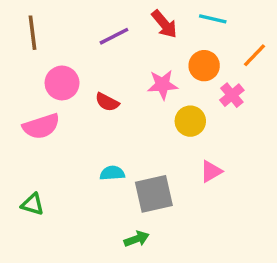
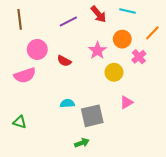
pink star: (163, 85) -> (97, 50), turned -30

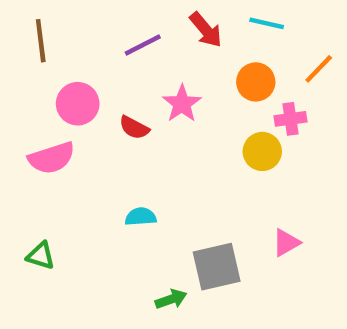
pink star: (97, 50) -> (182, 104), moved
pink cross: (139, 57) -> (291, 119), turned 32
yellow circle: (114, 72) -> (262, 151), moved
pink triangle: (126, 102) -> (286, 243), moved
gray square: (92, 116) -> (217, 267), moved

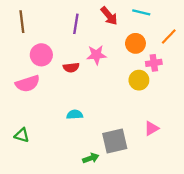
purple line: (143, 45) -> (76, 24), turned -54
pink star: (182, 104) -> (96, 55), turned 30
red semicircle: (134, 128) -> (71, 67), turned -35

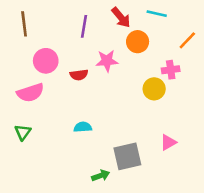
orange circle: (135, 43) -> (138, 42), moved
green triangle: (22, 135) -> (23, 132), moved, turned 49

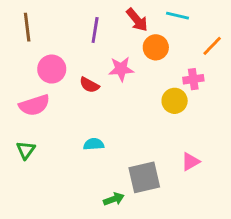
red semicircle: (79, 75) -> (89, 85), turned 36

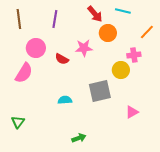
purple line: (95, 30) -> (55, 19), moved
pink semicircle: (34, 105) -> (24, 73), turned -40
green triangle: (26, 150) -> (18, 122), moved
gray square: (144, 177) -> (100, 91), moved

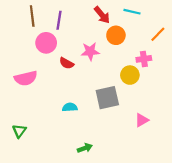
brown line: (19, 19) -> (32, 16), moved
pink circle: (36, 48) -> (46, 43), moved
pink semicircle: (24, 73) -> (26, 78), turned 45

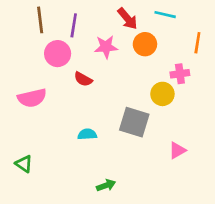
orange line: (158, 34) -> (197, 43), turned -35
pink star: (90, 51) -> (106, 47), moved
gray square: (107, 98) -> (134, 122), turned 30
green triangle: (19, 131) -> (24, 164), turned -32

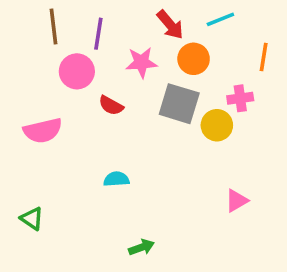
cyan line: (165, 15) -> (220, 19), turned -35
gray square: (134, 122) -> (179, 104), moved

